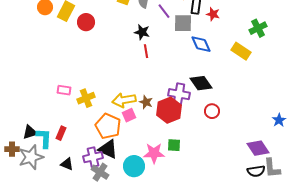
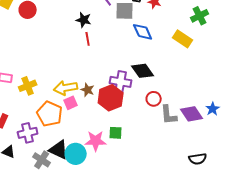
blue star: (279, 120) -> (213, 109), moved
purple diamond: (258, 148) -> (192, 114), moved
black triangle: (108, 149) -> (59, 150), moved
purple cross: (93, 157) -> (28, 133), moved
gray L-shape: (272, 168) -> (169, 115), moved

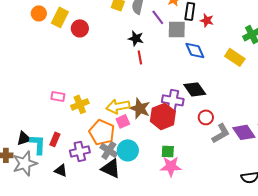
brown star: (88, 90) -> (140, 108), size x1.5
gray L-shape: (169, 115) -> (221, 133), turned -115
pink star: (96, 141) -> (171, 166), moved
cyan circle: (76, 154) -> (128, 150), moved
gray cross: (42, 160) -> (109, 150), moved

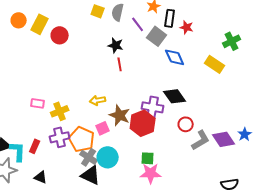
gray square: (177, 29) -> (157, 36), turned 36
yellow arrow: (118, 106) -> (98, 100), moved, size x0.7
purple cross: (80, 151) -> (60, 137), moved

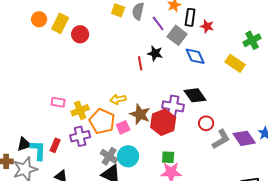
black star: (116, 45) -> (155, 53), moved
orange pentagon: (82, 139) -> (102, 121), moved

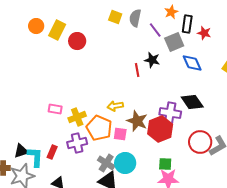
gray square: (177, 35) -> (174, 42), turned 30
red circle: (206, 123) -> (200, 142), moved, size x1.5
pink square: (123, 127) -> (120, 134), turned 32

